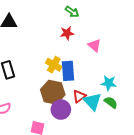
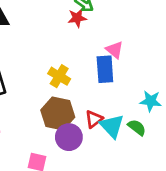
red star: (67, 33) -> (77, 18), moved
blue rectangle: (68, 71) -> (105, 69), moved
cyan star: (109, 83) -> (151, 101), moved

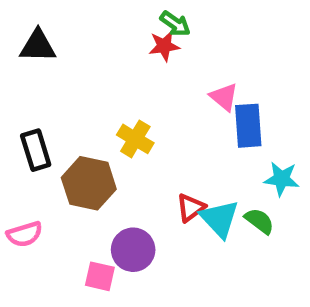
blue rectangle: (105, 69) -> (248, 126), moved
brown hexagon: (58, 114) -> (89, 183), moved
purple circle: (69, 137) -> (133, 250), moved

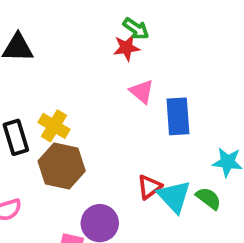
pink triangle: (224, 97) -> (142, 92), moved
blue rectangle: (248, 126) -> (178, 116), moved
yellow cross: (135, 139) -> (54, 126), moved

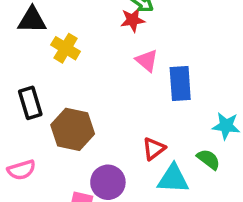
yellow cross: (54, 126) -> (66, 48), moved
cyan triangle: (174, 196) -> (173, 179), moved, turned -44

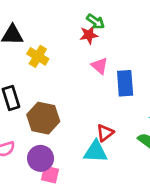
cyan triangle: (173, 179) -> (96, 152), moved
purple circle: (108, 182) -> (41, 158), moved

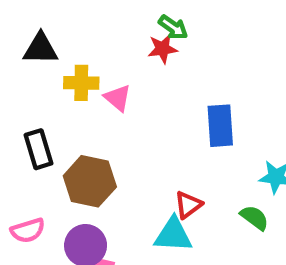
yellow cross: (38, 56) -> (81, 83), turned -30
pink triangle: (100, 66) -> (118, 98), moved

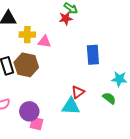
pink triangle: (118, 98) -> (44, 42), turned -32
brown hexagon: (90, 181) -> (26, 65), moved

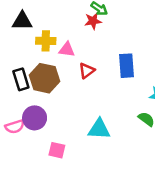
red triangle: (78, 92) -> (87, 71), moved
purple circle: (29, 111) -> (35, 118), moved

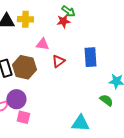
yellow cross: (46, 41) -> (25, 19), moved
cyan triangle: (99, 129) -> (80, 123), moved
pink square: (57, 150) -> (23, 117), moved

